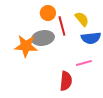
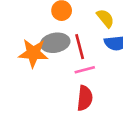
red line: (62, 26) -> (80, 47), moved
pink line: (84, 63) -> (85, 70), moved

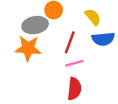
gray ellipse: (55, 43) -> (35, 25), moved
red line: (80, 47) -> (70, 42), turned 35

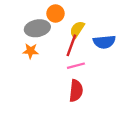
yellow semicircle: (93, 17) -> (77, 29), moved, turned -108
orange star: (28, 48) -> (31, 51), size x0.6

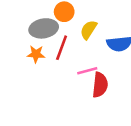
red line: (71, 45) -> (62, 48), moved
red semicircle: (76, 91) -> (100, 85), moved

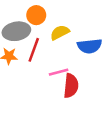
yellow semicircle: (89, 30) -> (60, 32), turned 30

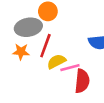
yellow semicircle: (60, 32) -> (56, 61), moved

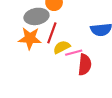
orange star: (21, 52) -> (30, 38), size x1.5

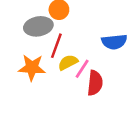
orange star: (30, 38) -> (32, 68), moved
pink line: (74, 53) -> (82, 69), turned -42

